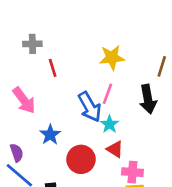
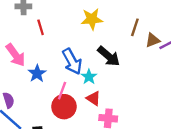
pink line: (108, 94) -> (62, 91), moved
black arrow: (148, 99) -> (109, 56), moved, turned -40
blue star: (50, 135) -> (37, 73), moved

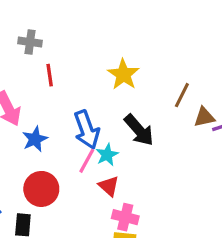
yellow star: (92, 19) -> (123, 74), turned 30
pink line: (62, 91) -> (87, 161), moved
red circle: (64, 107) -> (41, 189), moved

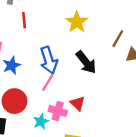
cyan star: (107, 155) -> (41, 121), moved
red triangle: (109, 186) -> (78, 103), moved
pink cross: (125, 217) -> (58, 111), moved

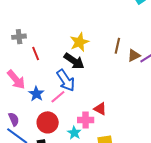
yellow star: (77, 22) -> (79, 42), turned 30
black arrow: (86, 62) -> (74, 61), moved
pink line: (48, 82) -> (58, 97), moved, turned 35

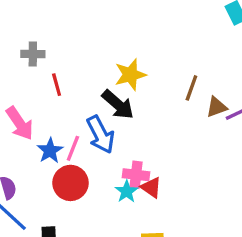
pink line: (58, 97) -> (73, 148), moved, turned -35
pink cross: (86, 120) -> (136, 175), moved
red circle: (48, 122) -> (70, 183), moved
cyan star: (74, 133) -> (127, 191), moved

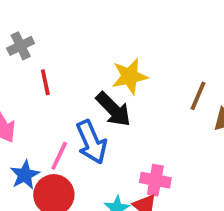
gray cross: (33, 54) -> (21, 46), turned -30
blue star: (50, 151) -> (25, 175), moved
pink cross: (136, 175) -> (155, 180), moved

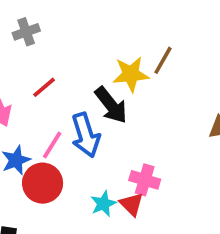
red line: (45, 82) -> (44, 87), moved, turned 55
brown line: (198, 96) -> (163, 60), moved

